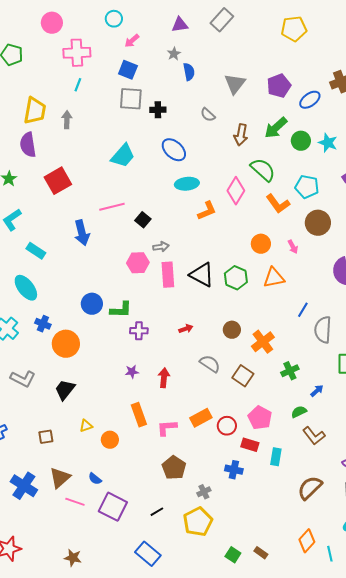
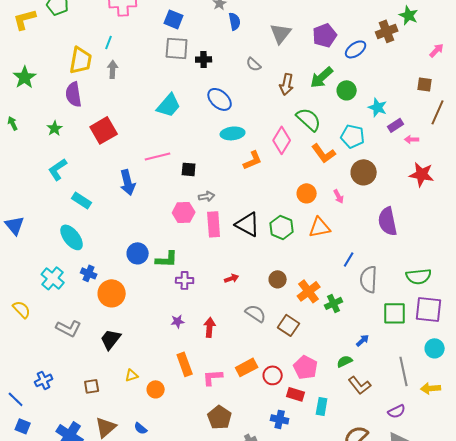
cyan line: (78, 85) -> (109, 42), moved
cyan star: (328, 143) -> (378, 107), moved
black square: (143, 220) -> (189, 169), turned -35
green cross: (290, 371) -> (334, 303), moved

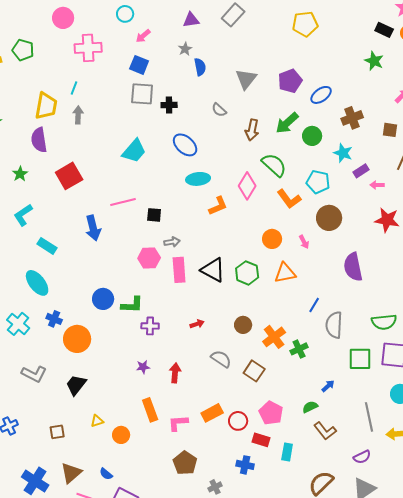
brown cross: (387, 31) -> (352, 118), moved

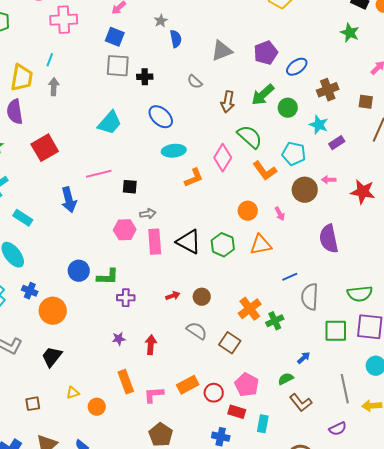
gray triangle: (246, 79) -> (222, 51), turned 30
pink arrow: (377, 185) -> (329, 180), moved
blue line: (314, 305) -> (290, 277), turned 35
brown circle: (243, 325) -> (202, 297), moved

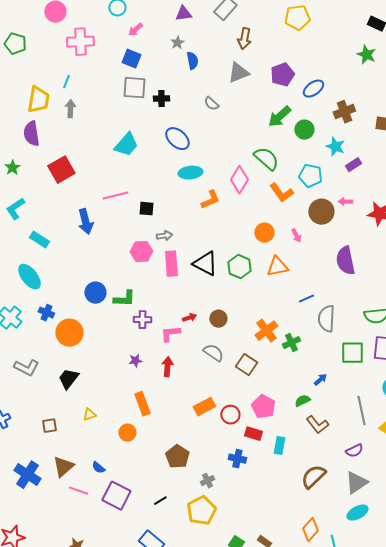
brown arrow: (228, 102) -> (244, 39), moved
pink L-shape: (154, 395) -> (170, 334), moved
orange circle: (97, 407) -> (127, 433), moved

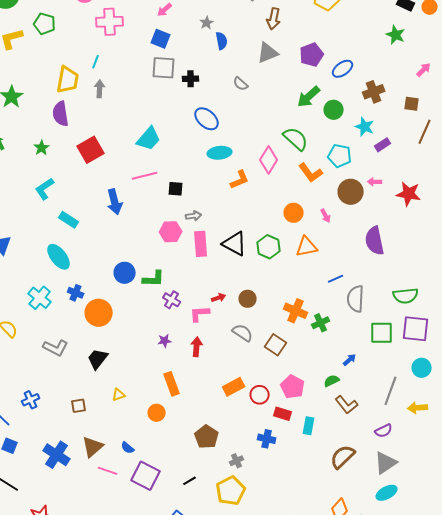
cyan trapezoid: (126, 145) -> (149, 139), moved
purple cross: (142, 320) -> (172, 300), turned 30
orange cross: (266, 331) -> (296, 311), turned -30
gray line: (361, 411) -> (391, 391), turned 32

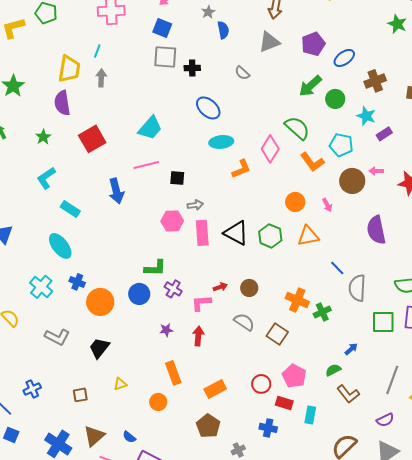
blue circle: (125, 273) -> (139, 294), moved
blue line: (336, 279) -> (337, 268), turned 70
orange rectangle: (234, 387) -> (215, 389), moved

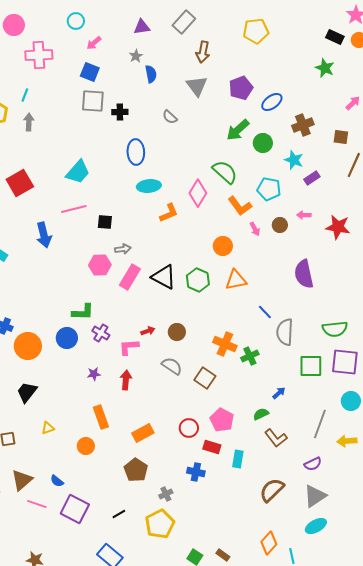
gray triangle: (269, 42) -> (197, 86), turned -45
blue ellipse: (208, 108) -> (136, 152), turned 45
brown circle: (352, 181) -> (280, 225), size x0.6
pink arrow: (327, 205) -> (255, 229), moved
pink rectangle: (202, 233) -> (130, 277), turned 35

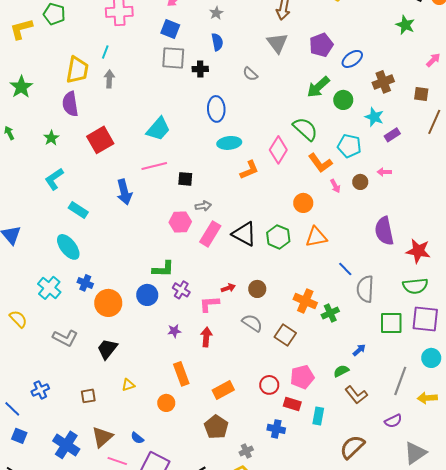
blue semicircle: (151, 74) -> (217, 42), moved
red star: (338, 227) -> (418, 251), moved
pink pentagon: (222, 420) -> (302, 377), turned 30
gray triangle: (315, 496) -> (415, 453), moved

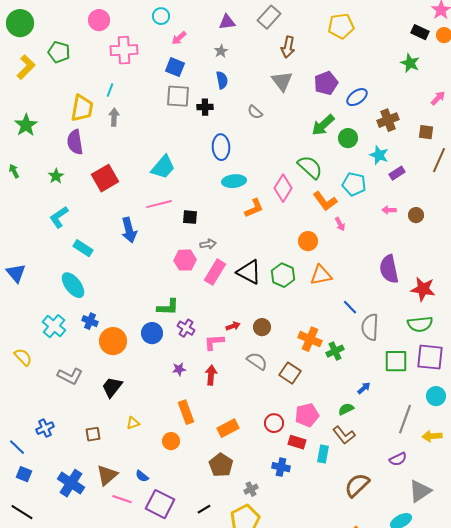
yellow L-shape: (21, 29) -> (26, 67), turned 150
brown circle: (360, 182) -> (416, 215), moved
brown L-shape: (356, 395) -> (344, 435), moved

